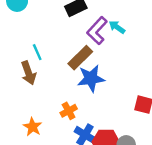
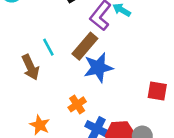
cyan line: (37, 52) -> (48, 47), moved

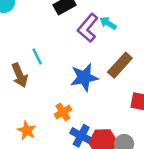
brown rectangle: (85, 46) -> (120, 65), moved

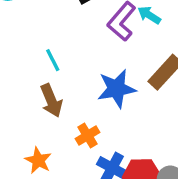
brown arrow: (20, 75) -> (51, 101), moved

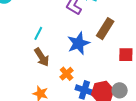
cyan line: (53, 60) -> (38, 33), turned 64

